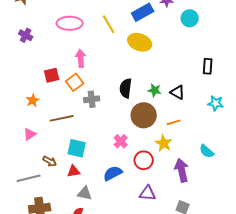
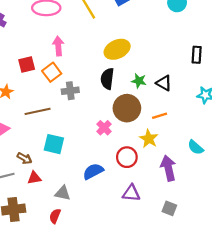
yellow ellipse: (140, 42) -> (117, 49), moved, turned -45
pink cross: (121, 141) -> (104, 128), moved
red triangle: (74, 171) -> (34, 178), moved

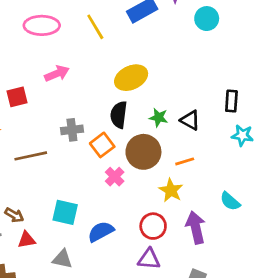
pink arrow: (58, 46) -> (57, 74), turned 72
black rectangle: (197, 55) -> (231, 101), moved
orange square: (52, 72) -> (102, 145), moved
cyan square: (54, 144) -> (65, 212), moved
red circle: (127, 157) -> (153, 226), moved

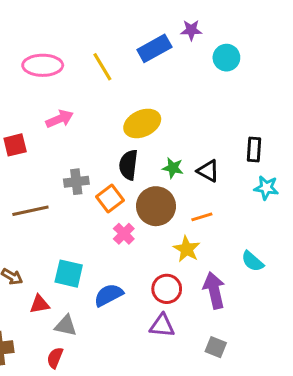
red triangle: (27, 240) -> (40, 304), moved

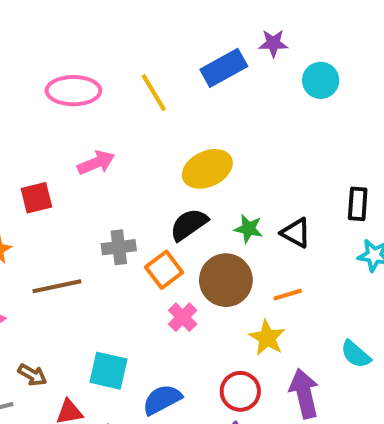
black semicircle: (128, 165) -> (189, 225), turned 48

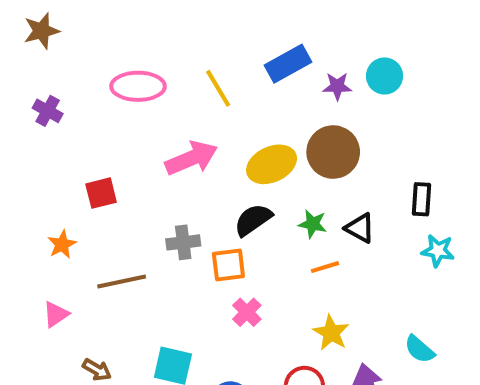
purple star: (273, 43) -> (337, 86), moved
pink arrow: (96, 163) -> (191, 158), moved, size x1.4
orange square: (164, 270) -> (228, 265), turned 30
brown circle: (226, 280) -> (333, 152), moved
orange line: (288, 295) -> (325, 267), moved

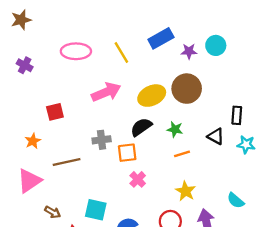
black triangle: (360, 228) -> (216, 136), moved
pink triangle: (56, 314) -> (29, 181), size x1.6

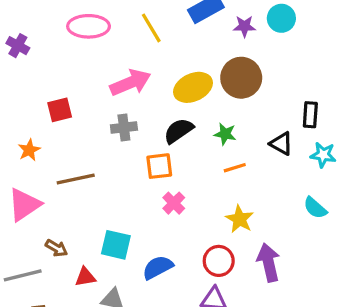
gray cross: (102, 140) -> (124, 128), moved
cyan semicircle: (236, 200) -> (315, 208), moved

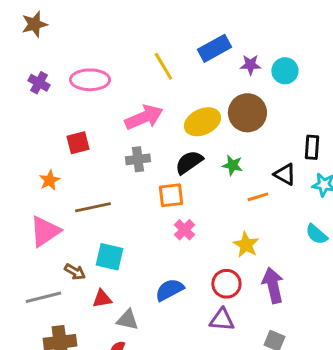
cyan circle: (281, 18) -> (285, 71), moved
pink ellipse: (89, 26) -> (90, 80), moved
orange line: (235, 168) -> (258, 197), moved
cyan square: (116, 245) -> (109, 257), moved

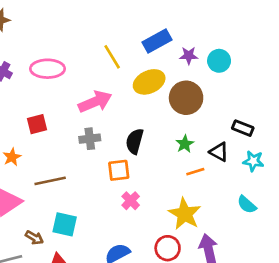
yellow ellipse: (202, 122) -> (149, 82), moved
black rectangle: (312, 147) -> (243, 128), turned -72
black semicircle: (189, 162) -> (135, 141), turned -40
green star: (232, 165) -> (185, 144), moved, turned 30
yellow star: (246, 245) -> (185, 214), size x1.4

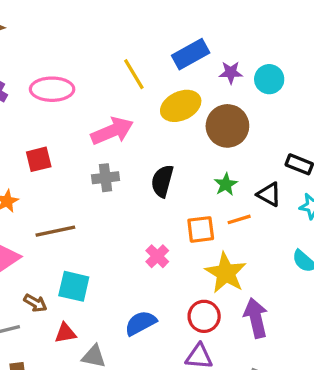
orange square: (119, 170) -> (201, 229), moved

